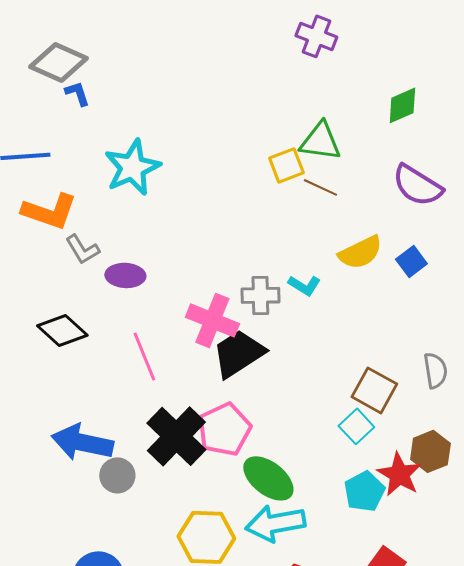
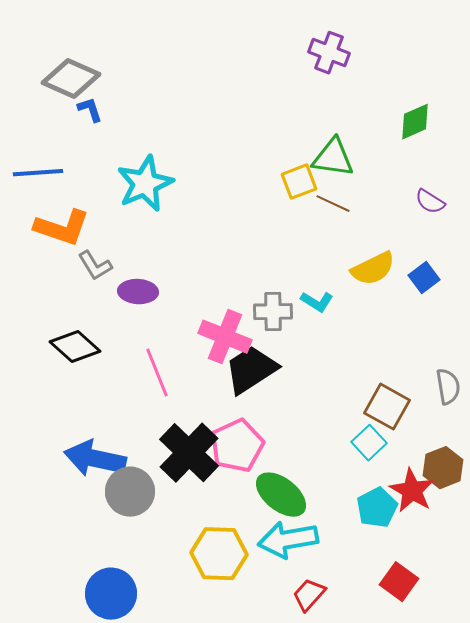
purple semicircle: (417, 185) -> (430, 202), size x0.6
gray circle: (117, 475) -> (130, 492), size x1.4

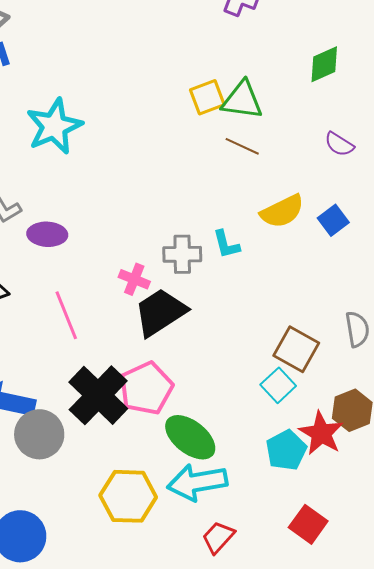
yellow square: (299, 182) -> (207, 97), moved
cyan L-shape: (317, 302) -> (226, 244), turned 44
pink cross: (225, 337) -> (134, 279), size x0.6

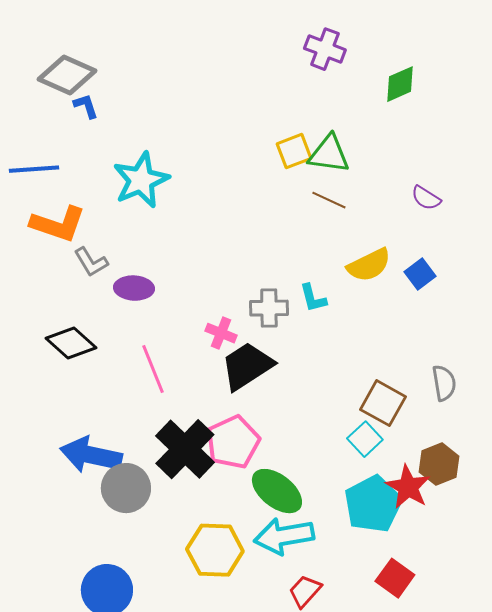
green diamond: (324, 64) -> (400, 84), moved
cyan pentagon: (286, 450) -> (373, 504), size x1.4

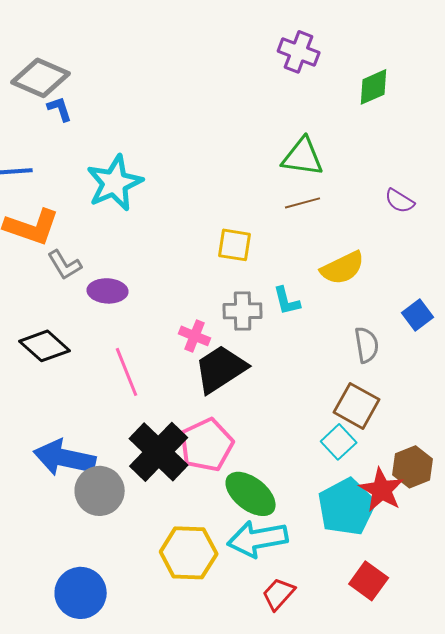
yellow square: (294, 151) -> (235, 245), moved, turned 30
brown line: (329, 200) -> (303, 203), turned -40
blue square: (420, 274) -> (418, 315), moved
gray semicircle: (444, 383) -> (367, 345), moved

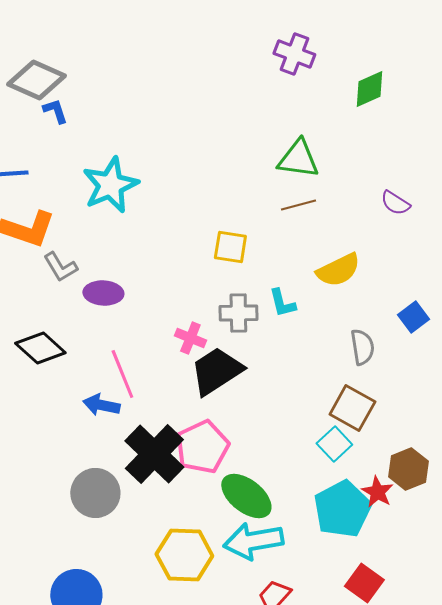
blue arrow: (65, 458) -> (101, 405), moved, size x0.6
red star: (382, 490) -> (377, 492), size x0.7

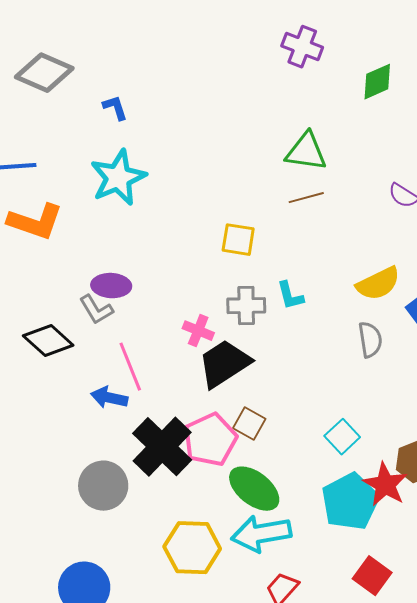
blue L-shape: (55, 111) -> (115, 108), moved
gray L-shape: (60, 267) -> (96, 310), moved
yellow semicircle: (338, 270) -> (378, 284), moved
brown square: (352, 408) -> (249, 424), moved, size x0.7
red star: (377, 492) -> (385, 485), size x1.4

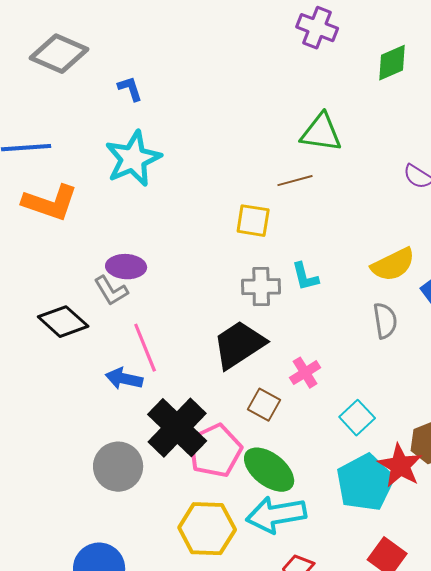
brown line: (306, 198) -> (295, 181), moved
pink cross: (198, 331) -> (305, 373), moved, turned 36
pink pentagon: (210, 440) -> (215, 451), moved

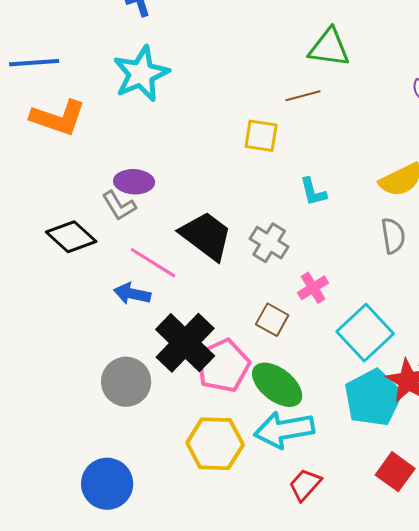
gray cross: (261, 287) -> (269, 243), moved, turned 33
black trapezoid: (239, 345) -> (206, 236), moved, turned 70
pink line: (145, 348) -> (153, 263), turned -36
cyan square: (357, 418) -> (365, 333), size x1.6

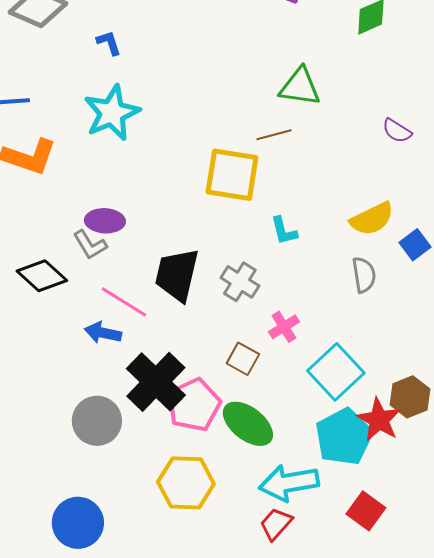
yellow square: (261, 136) -> (232, 175), size x1.6
black trapezoid: (206, 236) -> (177, 275), turned -114
cyan arrow: (284, 430) -> (289, 483), moved

